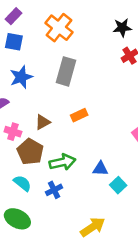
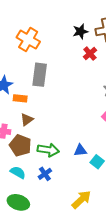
orange rectangle: (79, 115) -> (20, 98), moved, turned 40
green arrow: (62, 162) -> (48, 150), turned 30

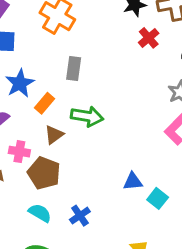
gray rectangle: (40, 75) -> (74, 68), size x0.7
orange rectangle: (20, 98) -> (44, 103), turned -56
green arrow: (48, 150) -> (87, 116), moved

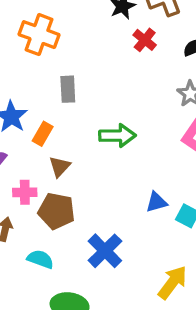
green arrow: (87, 116) -> (117, 136), moved
cyan semicircle: (40, 213) -> (40, 259), moved
blue cross: (80, 216) -> (105, 251), size x1.5

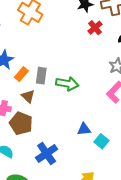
gray rectangle: (68, 89) -> (41, 76), moved
brown triangle: (60, 167) -> (28, 96), turned -40

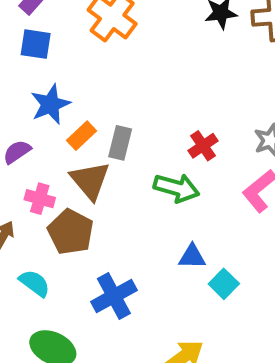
red cross: (95, 28) -> (203, 146), moved
green arrow: (67, 84) -> (176, 188), moved
brown triangle: (28, 96) -> (90, 180), size x1.5

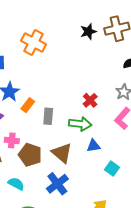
gray rectangle: (120, 143) -> (48, 116), moved
brown triangle: (90, 180) -> (62, 153), moved
blue triangle: (192, 257) -> (93, 146), moved

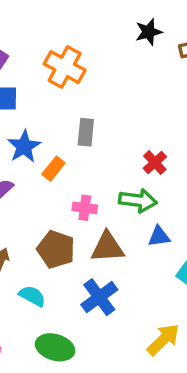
black star: (88, 32) -> (149, 32), moved
gray rectangle: (48, 116) -> (86, 132), moved
pink cross: (12, 140) -> (85, 208), moved
brown triangle: (62, 153) -> (107, 247), turned -45

